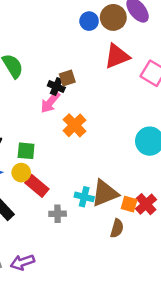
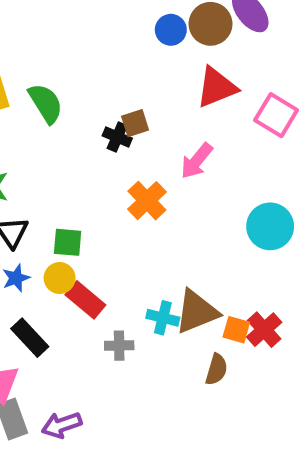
pink arrow: (50, 102) -> (197, 161), moved

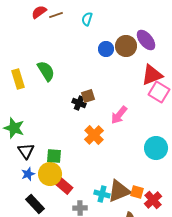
red triangle: (216, 87) -> (152, 75), moved
green semicircle: (46, 103) -> (46, 71), moved
yellow circle: (60, 278) -> (50, 174), size x1.5
orange square: (236, 330) -> (137, 192), moved

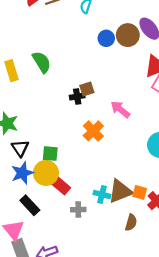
black cross: (79, 103) -> (77, 96), turned -32
pink arrow: (119, 115) -> (120, 109), turned 90
blue star: (28, 174) -> (22, 173), size x1.5

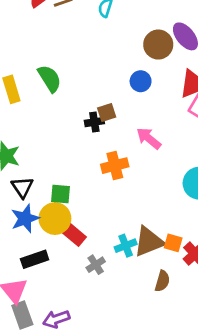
blue circle: (106, 38) -> (141, 81), moved
orange cross: (93, 131) -> (115, 166), turned 30
cyan cross: (102, 194) -> (126, 246), turned -35
black rectangle: (30, 205) -> (35, 259), turned -66
gray cross: (78, 210) -> (96, 265), turned -32

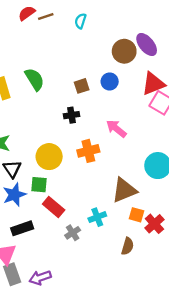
brown square: (107, 112) -> (82, 86), moved
green square: (60, 194) -> (39, 185), moved
yellow circle: (55, 219) -> (49, 157), moved
brown triangle: (149, 242) -> (124, 190), moved

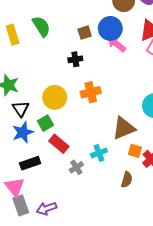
blue circle: (110, 81) -> (110, 28), size x1.5
pink arrow: (116, 129) -> (116, 44), moved
green square: (39, 185) -> (45, 123), turned -35

